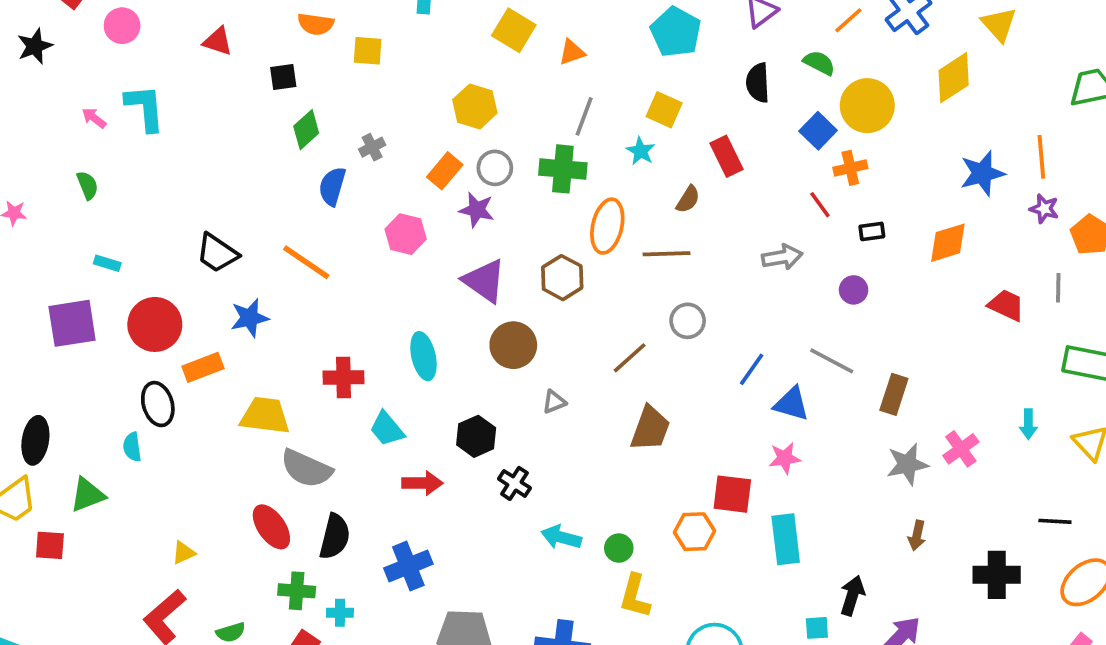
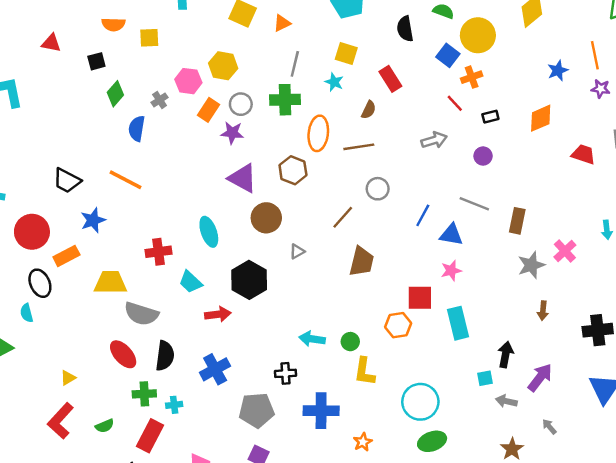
blue star: (982, 173) -> (558, 70), size x0.7
pink hexagon: (406, 234) -> (188, 81), moved
black hexagon: (476, 436) -> (249, 280), size x1.4
black cross: (514, 483) -> (286, 373), moved, turned -30

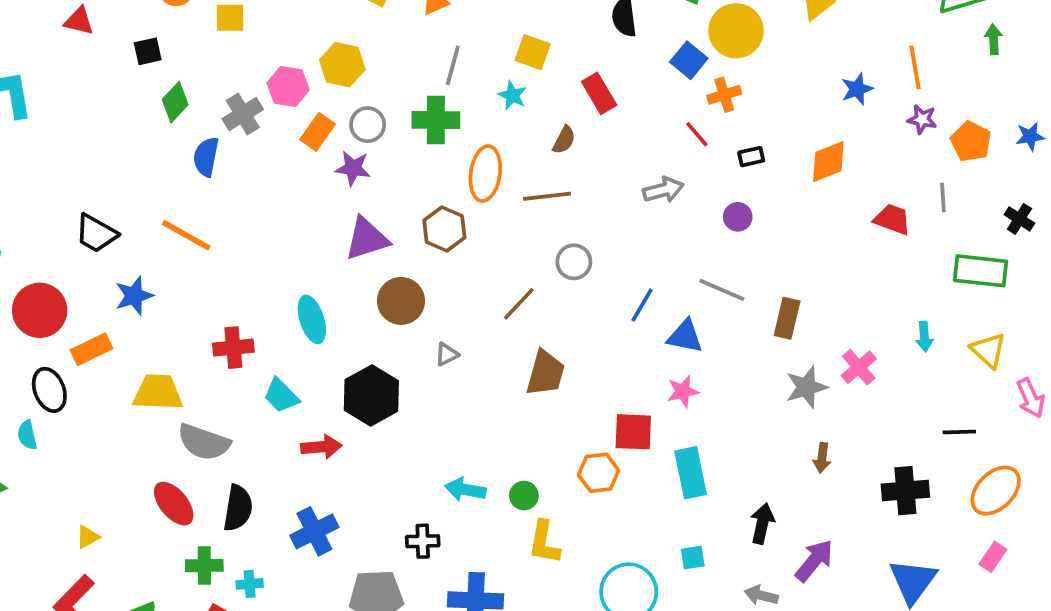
gray cross: (160, 100) -> (243, 114), size x1.5
purple triangle: (243, 178) -> (367, 239), turned -48
cyan square: (485, 378) -> (693, 558), moved

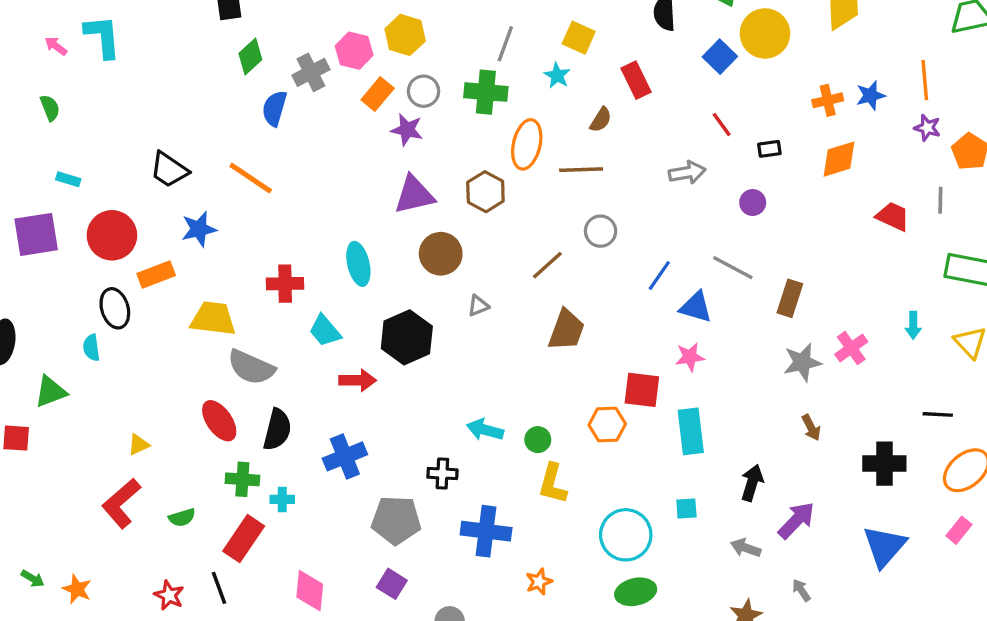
orange cross: (724, 95) -> (828, 100), moved
brown arrow: (822, 458) -> (811, 428), turned -40

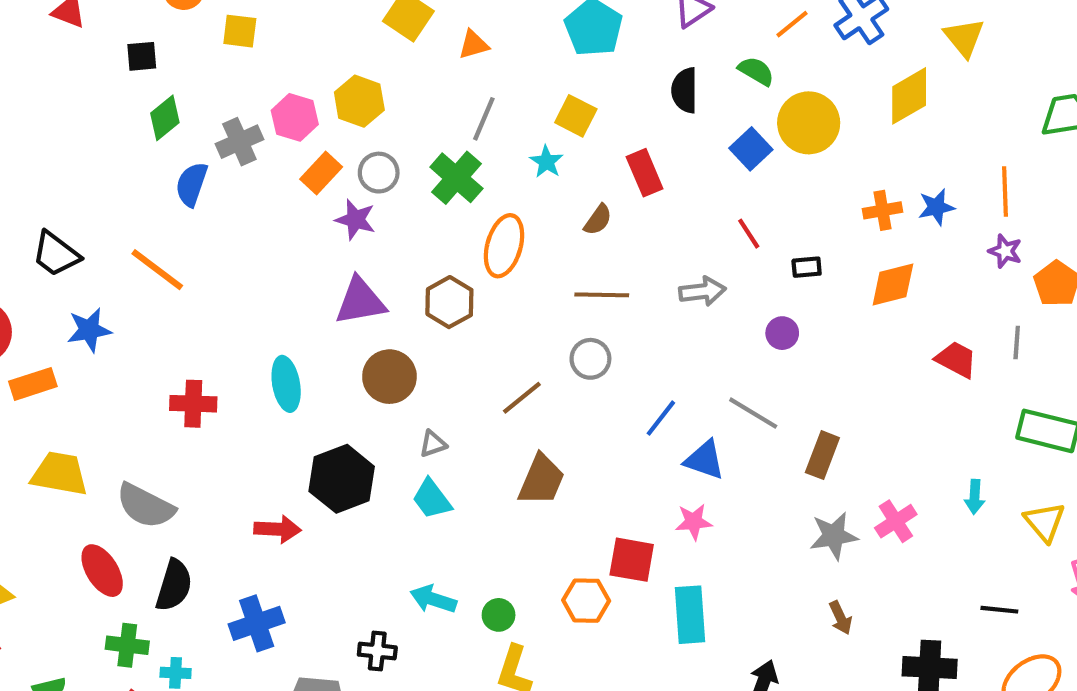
green cross: (486, 92) -> (456, 178), turned 33
brown line: (581, 170) -> (602, 295), moved
yellow trapezoid: (213, 319) -> (60, 474), moved
cyan trapezoid: (325, 331) -> (432, 499), moved

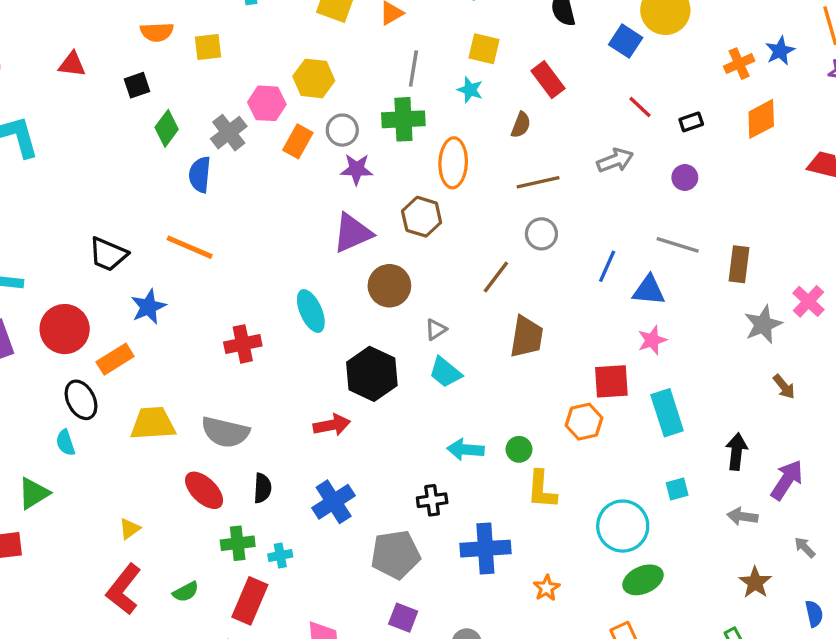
green cross: (456, 178) -> (403, 119), turned -30
purple star: (355, 220) -> (357, 169), moved
black semicircle: (174, 585) -> (262, 488), size x0.7

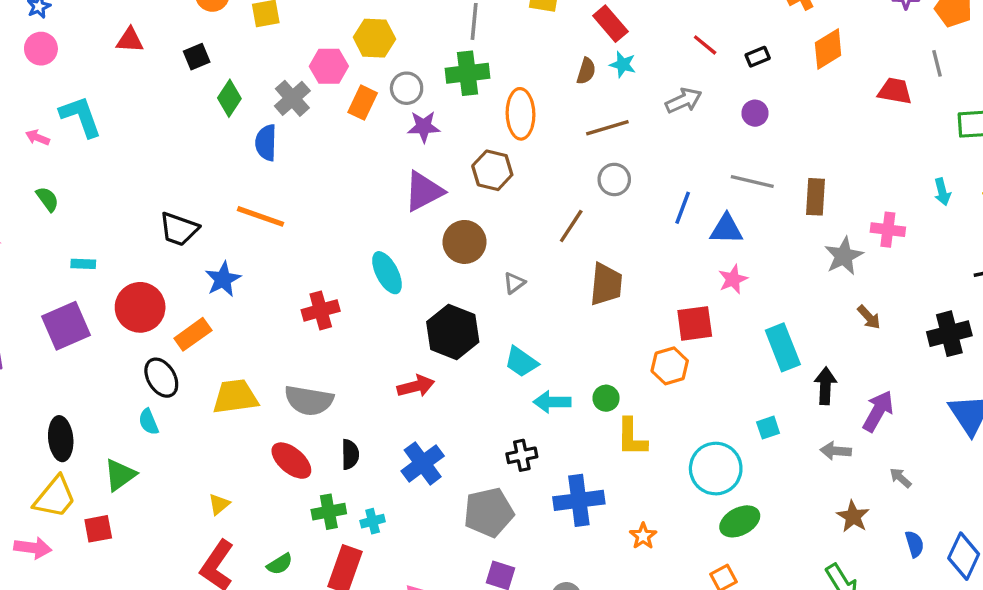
cyan star: (470, 90) -> (623, 64), moved
pink cross: (808, 301) -> (888, 230), turned -32
cyan trapezoid: (445, 372) -> (521, 362), moved
cyan rectangle: (667, 413) -> (783, 347), moved

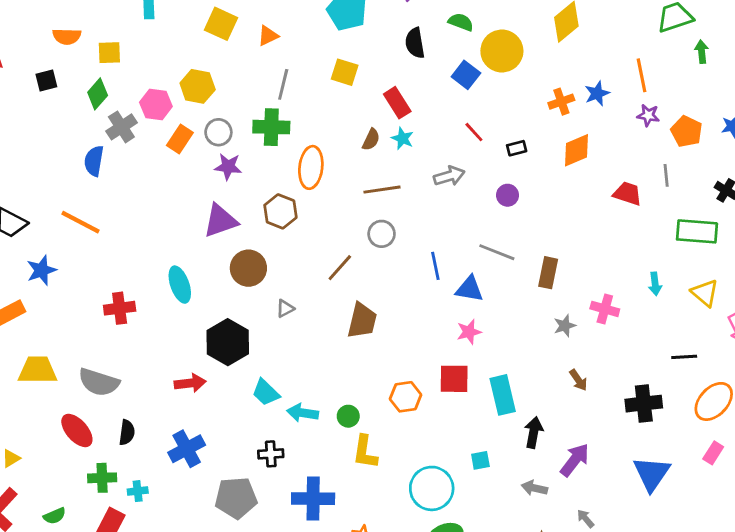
green diamond: (229, 98) -> (98, 94), moved
blue line: (683, 208) -> (435, 266), turned -40
gray star: (844, 256) -> (565, 326), size x0.7
red square: (695, 323) -> (454, 379), moved
cyan trapezoid: (521, 362) -> (266, 392), moved

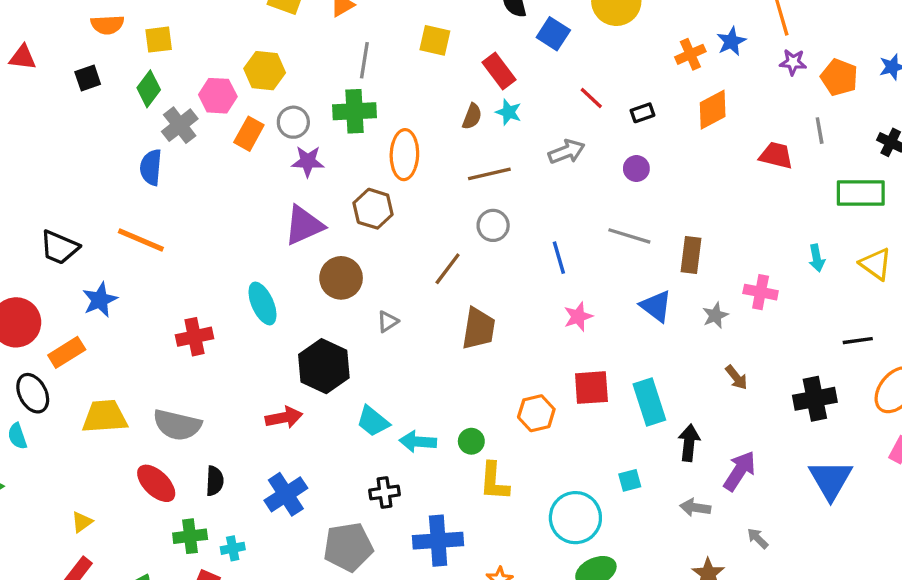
blue square: (466, 75) -> (553, 34), moved
blue triangle: (469, 289) -> (656, 306), moved, turned 32
pink star: (469, 332) -> (578, 317), moved

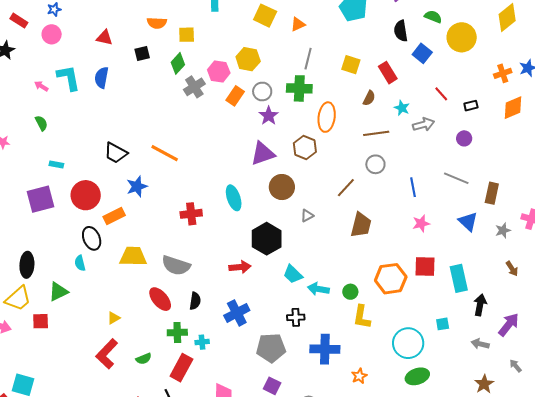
yellow square: (435, 40) -> (351, 65), moved
cyan star: (509, 112) -> (402, 108), moved
purple star: (308, 161) -> (269, 116), turned 30
blue semicircle: (151, 167) -> (102, 78), moved
orange hexagon: (536, 413) -> (391, 279), size x1.4

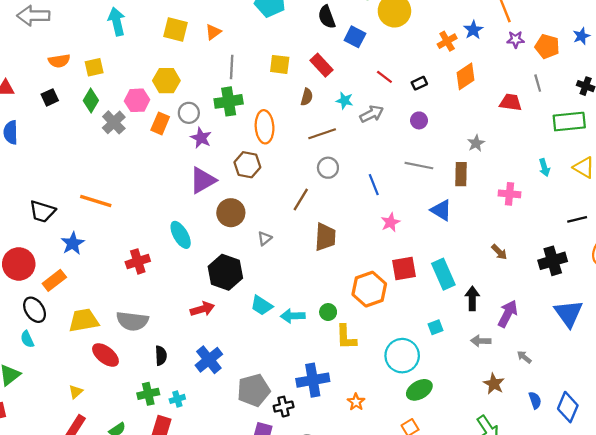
gray star: (503, 230) -> (476, 143), moved
red ellipse: (160, 299) -> (105, 355), moved
black cross: (296, 317) -> (284, 407), moved

